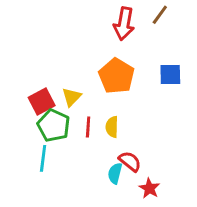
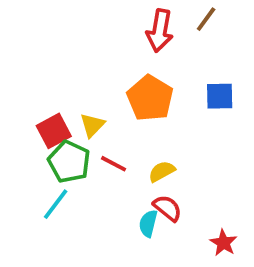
red line: (88, 127) -> (114, 164), turned -66
yellow semicircle: (112, 127) -> (162, 171), moved, turned 60
cyan line: (43, 158) -> (56, 204), turned 30
red star: (149, 188) -> (223, 243), moved

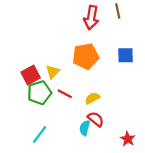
brown line: (206, 19) -> (118, 11), turned -48
orange pentagon: (150, 98) -> (86, 56), turned 30
green pentagon: (69, 162) -> (39, 93), turned 30
cyan line: (56, 204) -> (39, 135), moved

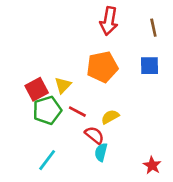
brown line: (118, 11) -> (153, 28), moved
red semicircle: (96, 119) -> (94, 135), moved

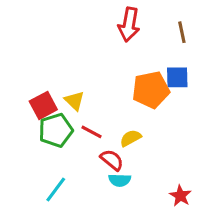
orange pentagon: (102, 67) -> (151, 90), moved
yellow triangle: (63, 85) -> (74, 101), turned -30
cyan semicircle: (101, 152) -> (120, 180), turned -102

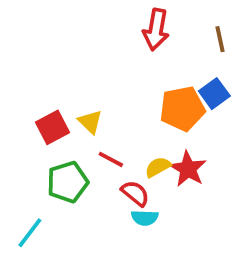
blue square: (177, 77) -> (214, 94), turned -35
green pentagon: (56, 130) -> (68, 182), moved
cyan line: (56, 190) -> (30, 233), moved
red star: (180, 196) -> (188, 169), moved, size x1.4

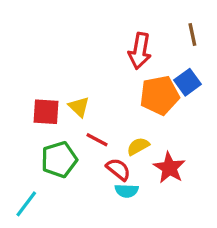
red arrow: (156, 30) -> (140, 51), moved
red square: (52, 127) -> (46, 112), turned 32
red star: (188, 169) -> (169, 168), moved

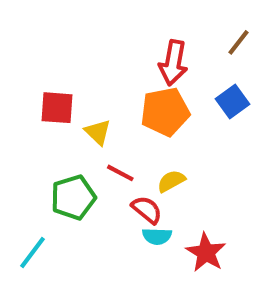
brown line: (192, 34) -> (239, 42), turned 50
orange pentagon: (159, 95) -> (165, 112), moved
red square: (46, 112) -> (57, 108), moved
red star: (169, 168) -> (206, 253), moved

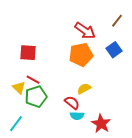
red arrow: (173, 63) -> (85, 31), turned -65
yellow triangle: (98, 132) -> (19, 88), moved
red line: (120, 173) -> (33, 80), moved

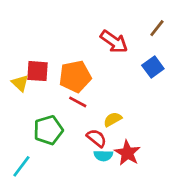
orange pentagon: (81, 55) -> (75, 76), moved
red line: (33, 80) -> (78, 102), moved
yellow triangle: (19, 88) -> (20, 83), moved
red star: (101, 124) -> (127, 153), moved

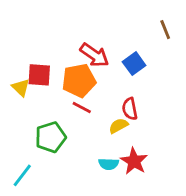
brown line: (157, 28) -> (165, 30), turned -60
red arrow: (114, 42) -> (94, 55), moved
blue square: (153, 67) -> (134, 64), moved
red semicircle: (97, 138) -> (130, 109), moved, turned -140

